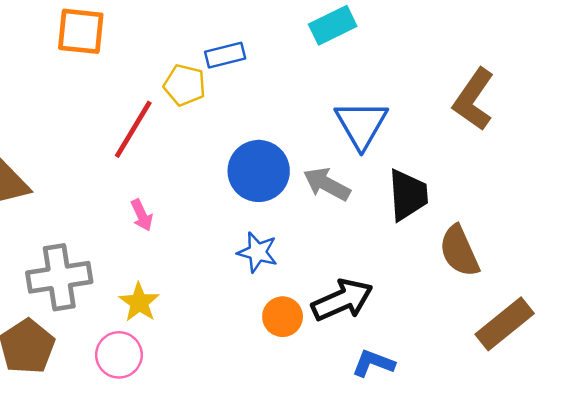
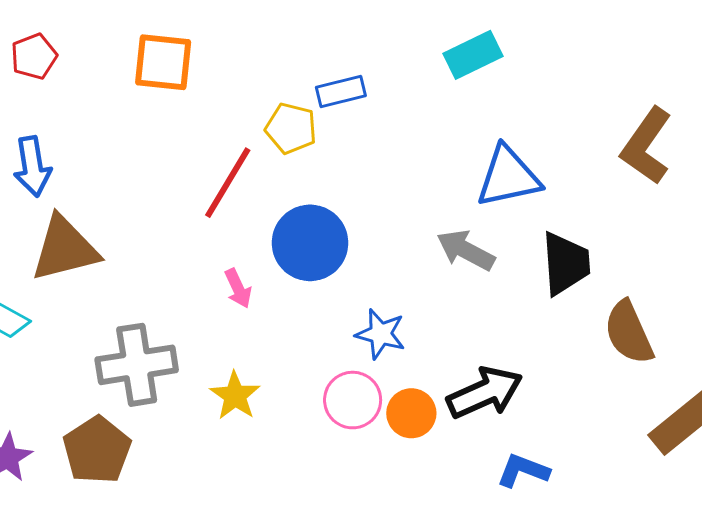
blue triangle: (361, 124) -> (508, 177), turned 48
blue circle: (259, 171) -> (310, 243), moved
pink circle: (119, 355) -> (353, 400), moved

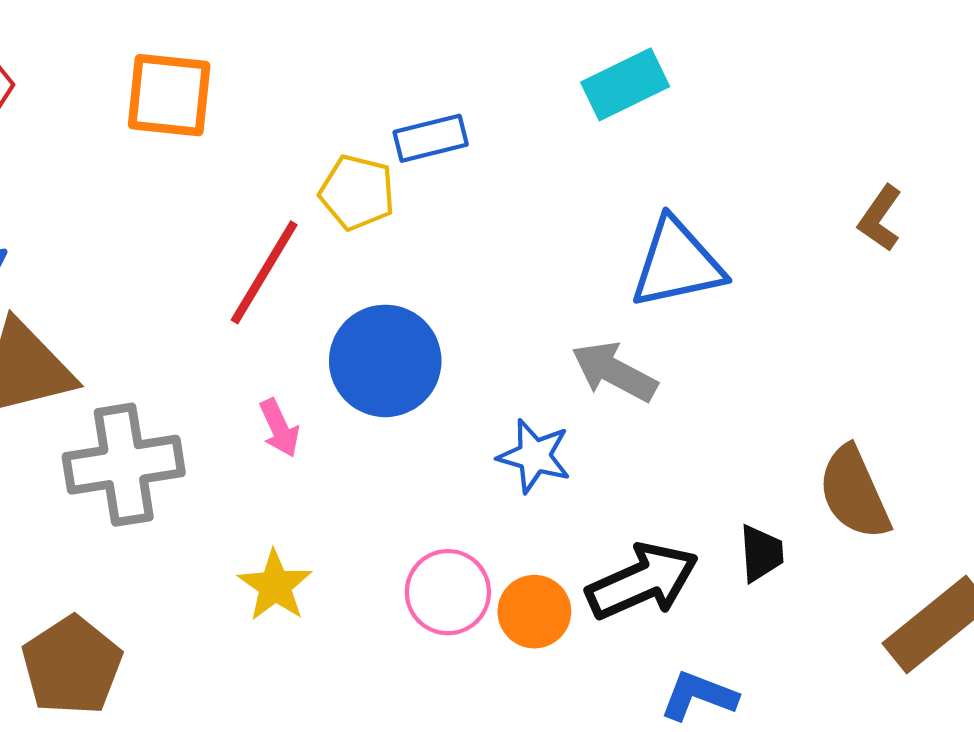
brown L-shape: (646, 146) -> (880, 218), size x0.6
black trapezoid: (566, 263) -> (761, 553), moved, size x0.6
blue star: (381, 334) -> (534, 456), moved
gray cross: (137, 365) -> (124, 465), moved

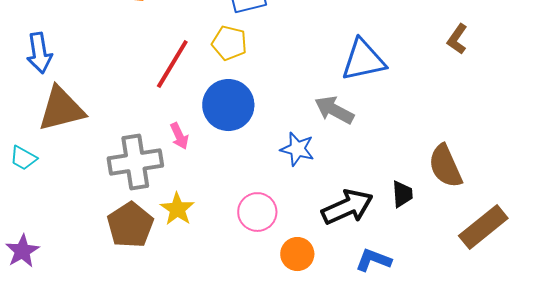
yellow pentagon: (357, 192) -> (229, 43), moved
gray cross: (124, 465) -> (135, 162), moved
orange circle: (534, 612) -> (297, 254), moved
brown pentagon: (72, 666) -> (130, 225), moved

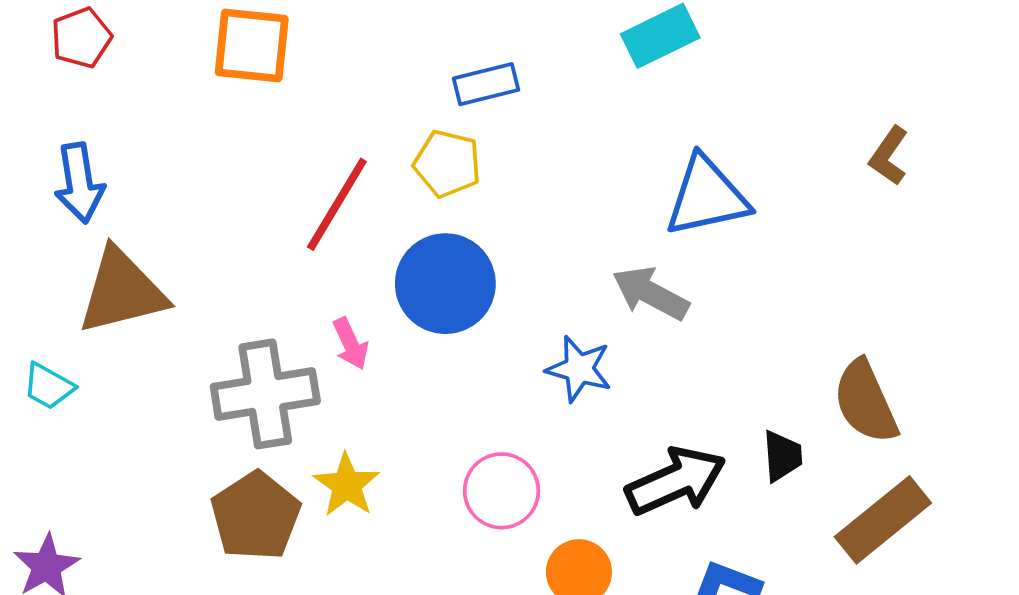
brown rectangle: (483, 227) -> (883, 520), moved

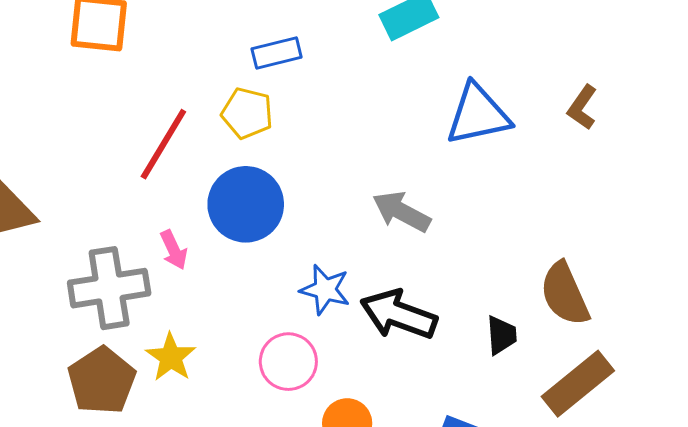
blue triangle: (707, 196) -> (478, 115), moved
blue star: (579, 369) -> (325, 290), moved
black arrow: (676, 481) -> (399, 315), moved, turned -136

